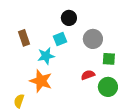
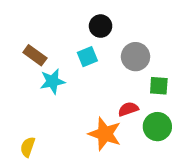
brown rectangle: (24, 38) -> (35, 55), turned -35
cyan star: (46, 56) -> (52, 81), moved
orange star: (41, 81) -> (105, 134), moved

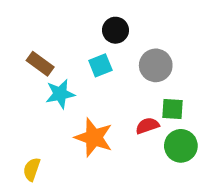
green square: (159, 86) -> (173, 109), moved
orange star: (105, 134) -> (94, 137), moved

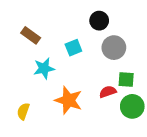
black circle: (116, 30) -> (99, 21), moved
brown rectangle: (40, 64) -> (31, 35), moved
yellow semicircle: (32, 169) -> (23, 111), moved

